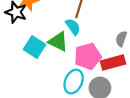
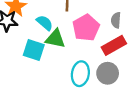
cyan semicircle: (73, 27) -> (45, 23), moved
pink pentagon: (88, 56) -> (86, 28), moved

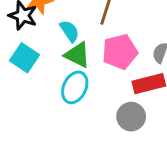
cyan square: (34, 50) -> (24, 58), moved
cyan ellipse: (80, 74) -> (75, 87), moved

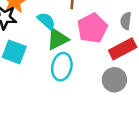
green triangle: (77, 55) -> (58, 39), turned -40

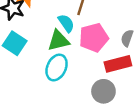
cyan semicircle: (46, 21) -> (66, 23), moved

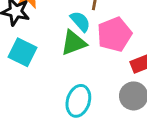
cyan ellipse: (57, 67) -> (78, 101), moved

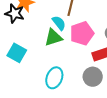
cyan square: (23, 52) -> (17, 53), moved

